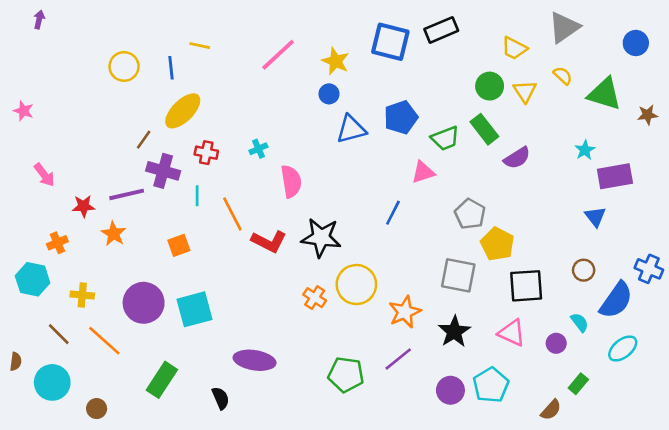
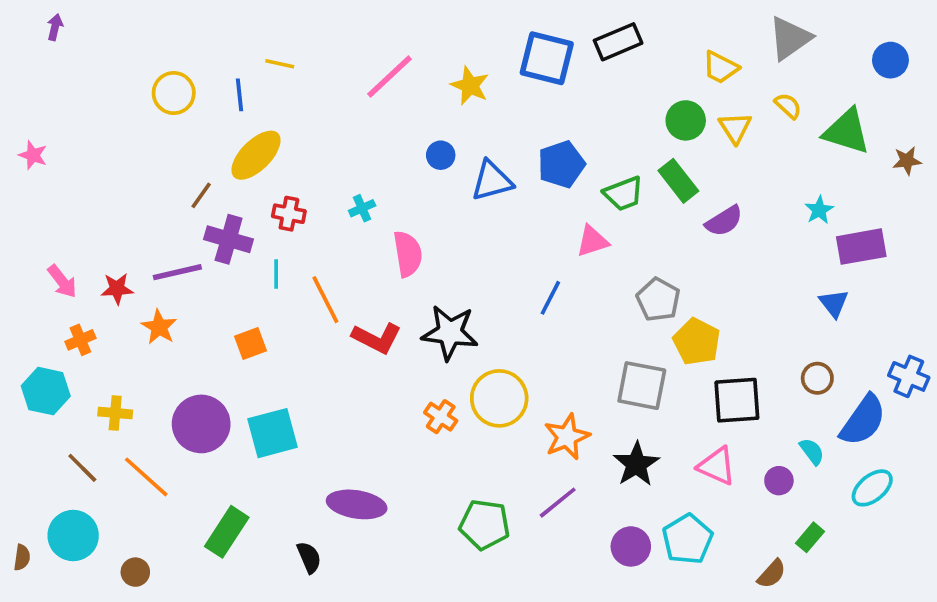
blue circle: (329, 94) -> (441, 155), moved
pink arrow: (44, 175) -> (62, 281), moved
brown semicircle: (16, 362) -> (22, 557), moved

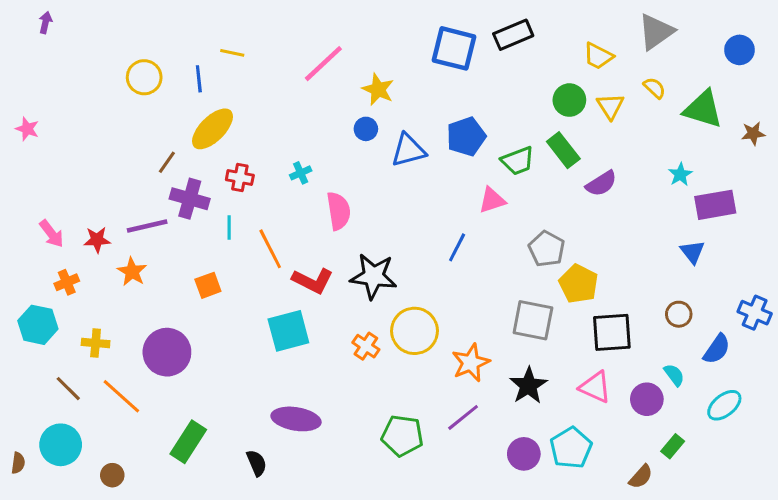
yellow star: (470, 86) -> (378, 89), moved
blue semicircle: (863, 420) -> (717, 349), size x0.7
cyan square: (272, 433) -> (288, 331), moved
purple circle: (779, 481) -> (647, 399), size x1.4

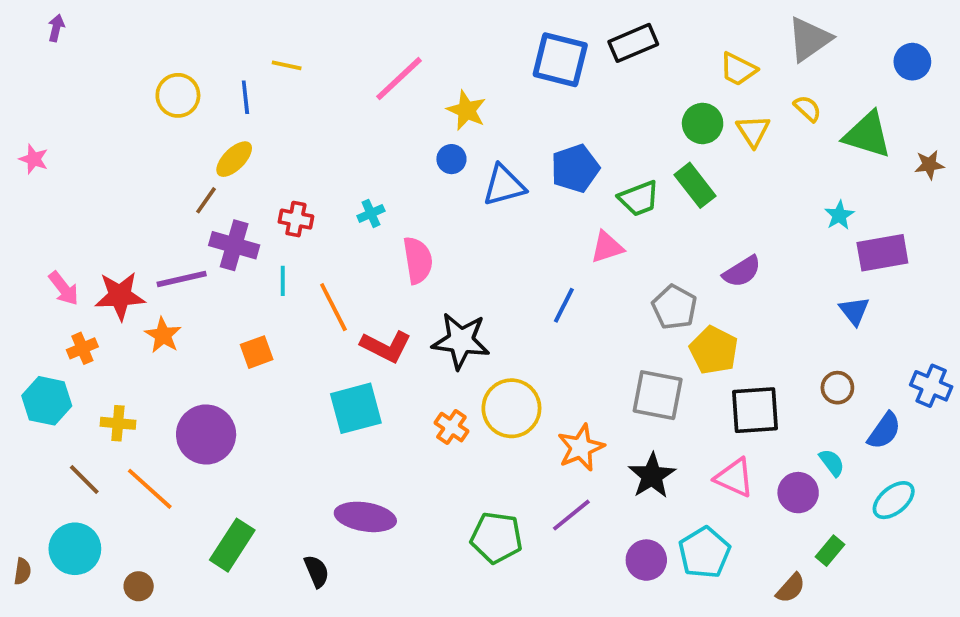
yellow ellipse: (212, 129) -> (234, 159), moved, size x0.7
purple semicircle: (601, 184) -> (742, 271), moved
red star: (97, 240) -> (120, 296), size x1.5

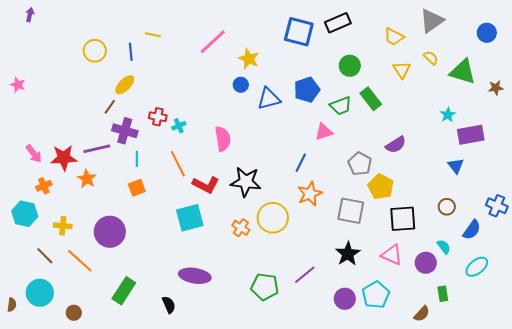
green circle: (703, 123) -> (350, 66), moved
cyan cross: (371, 213) -> (179, 126), moved
cyan line: (283, 281) -> (137, 159), moved
orange star: (581, 448) -> (310, 194), moved
green rectangle: (830, 551) -> (443, 294), turned -49

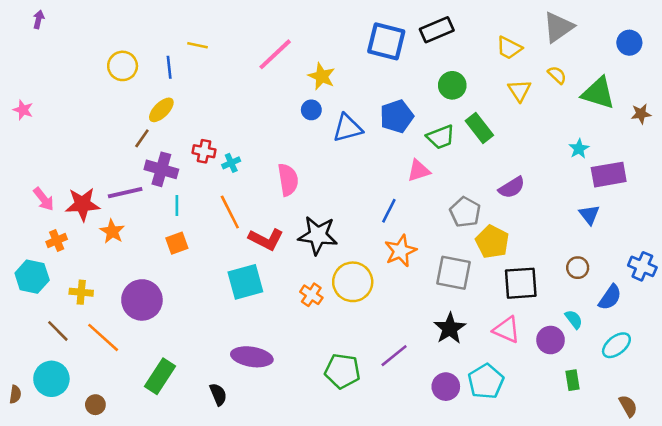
brown semicircle: (422, 314) -> (628, 406), moved, turned -72

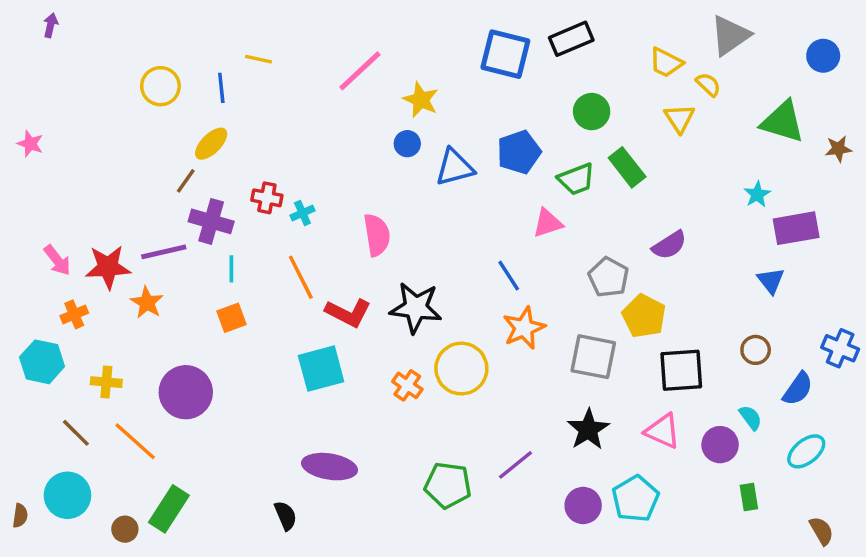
yellow semicircle: (557, 75) -> (708, 84), moved
blue line: (389, 211) -> (509, 276), turned -60
green rectangle: (160, 376) -> (169, 509), moved

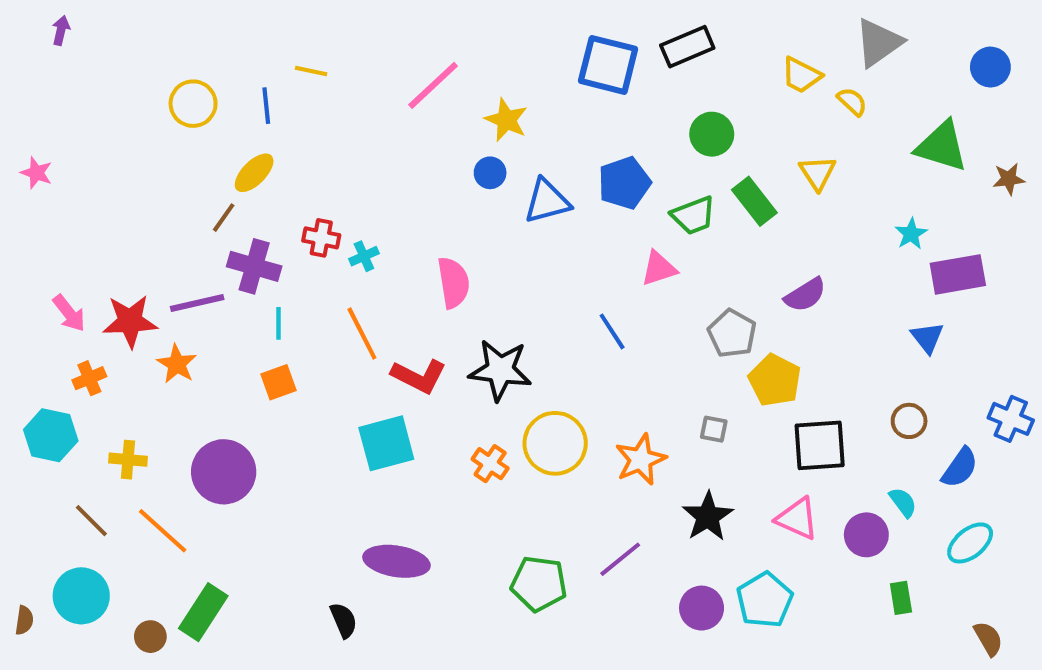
yellow triangle: (679, 118) -> (818, 173), moved
orange star: (524, 328) -> (641, 460), moved
gray square: (593, 357) -> (714, 429), size x0.5

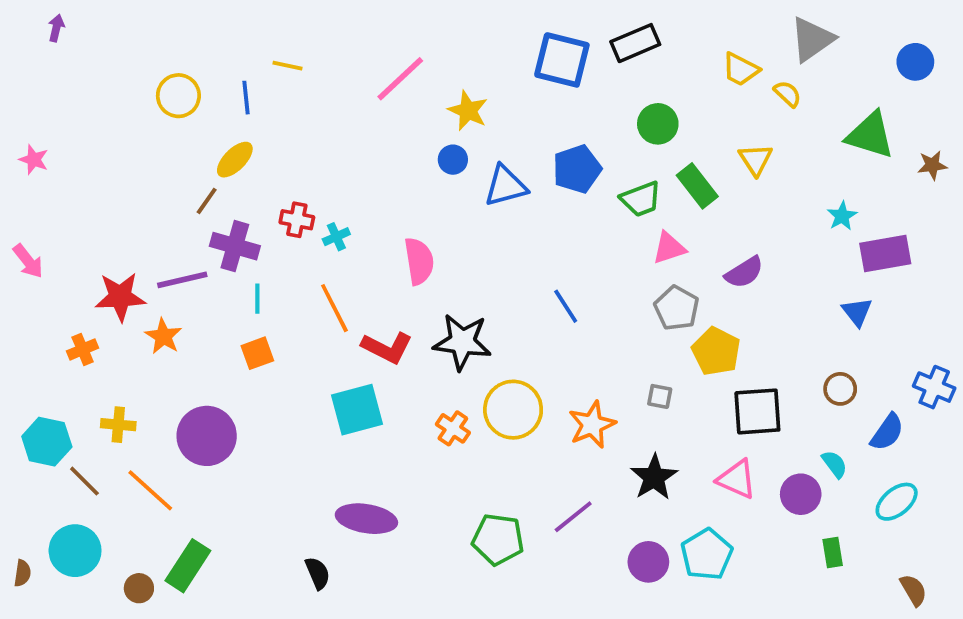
pink triangle: (659, 268) -> (669, 248), moved
pink arrow: (69, 313) -> (28, 261), moved
cyan hexagon: (51, 435) -> (47, 442), moved

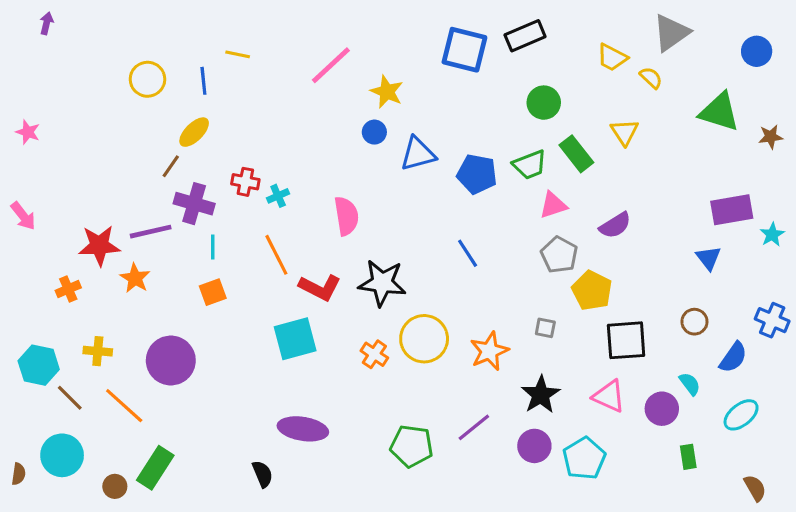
blue pentagon: (577, 169) -> (477, 174), moved, turned 30
cyan star: (842, 216) -> (772, 235), moved
purple circle: (648, 562) -> (534, 446), moved

